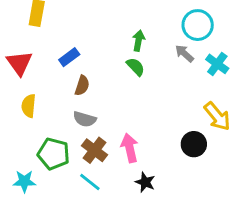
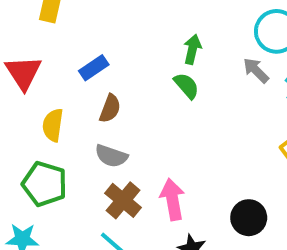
yellow semicircle: (29, 106) -> (53, 125), moved
black circle: (194, 144) -> (249, 218), moved
green pentagon: (54, 154) -> (45, 184), moved

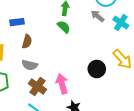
blue rectangle: (94, 68) -> (17, 22), turned 32
black circle: (249, 218) -> (97, 69), moved

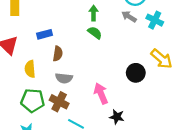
brown cross: (37, 86) -> (59, 102), moved

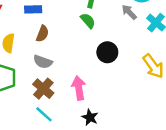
black circle: (136, 73) -> (107, 52), moved
brown cross: (59, 102) -> (43, 89), moved

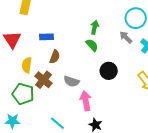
gray semicircle: (43, 62) -> (71, 81), moved
brown cross: (43, 89) -> (43, 80), moved

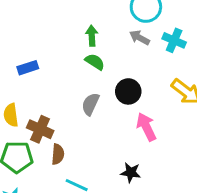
brown semicircle: (55, 57) -> (58, 154), moved
gray semicircle: (71, 81) -> (90, 104), moved, turned 112
pink arrow: (86, 101) -> (146, 127), moved

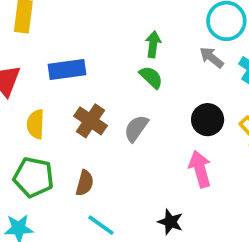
blue rectangle: (28, 68) -> (67, 69), size x1.4
black circle: (128, 91) -> (208, 120), moved
brown cross: (40, 129) -> (90, 121), moved

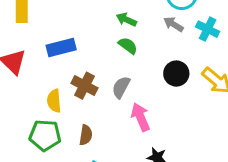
green arrow: (153, 44) -> (126, 20), turned -66
yellow semicircle: (36, 124) -> (54, 101), moved
pink arrow: (200, 169) -> (141, 117), moved

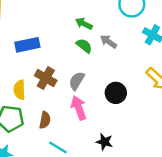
gray arrow: (174, 24) -> (109, 42), moved
black circle: (176, 74) -> (116, 93), moved
pink arrow: (141, 117) -> (79, 108), moved

